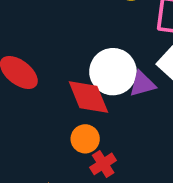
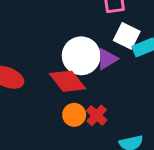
red cross: (103, 164) -> (97, 115), moved

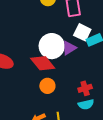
red cross: (97, 115) -> (85, 88), moved, turned 32

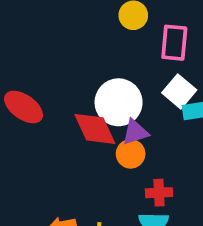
purple triangle: (69, 48) -> (135, 132), moved
orange circle: (47, 86) -> (131, 154), moved

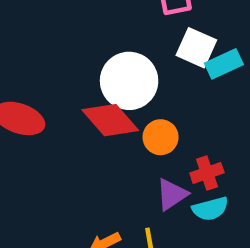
purple triangle: (135, 132) -> (172, 194), moved

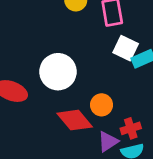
white circle: (129, 81) -> (58, 72), moved
red diamond: (110, 120) -> (75, 120), moved

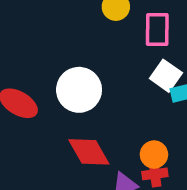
orange circle: (102, 105) -> (154, 155), moved

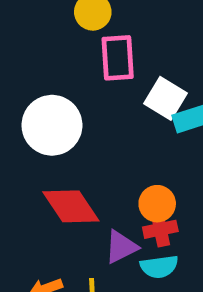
pink rectangle: (157, 30) -> (118, 58), moved

